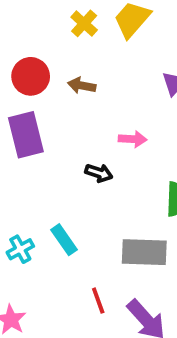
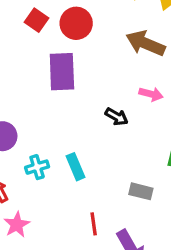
brown arrow: (82, 86) -> (145, 43), moved, size x1.6
gray rectangle: (144, 252) -> (141, 191), size x0.6

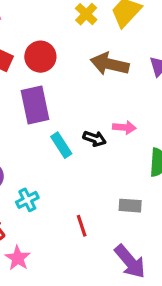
pink arrow: (151, 94) -> (124, 127), moved
cyan rectangle: (75, 167) -> (61, 145), moved
red line: (94, 224) -> (82, 226), moved

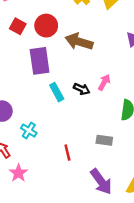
brown arrow: (110, 64) -> (79, 42), moved
pink arrow: (124, 127) -> (104, 82), turned -70
cyan cross: (27, 200) -> (29, 131), turned -35

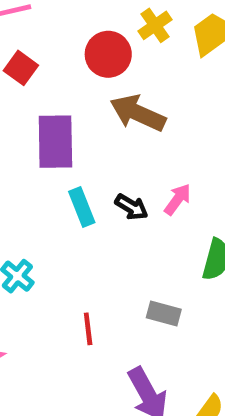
red circle: (46, 26) -> (108, 54), moved

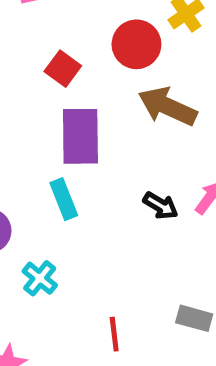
red square: (21, 68) -> (63, 69), moved
cyan rectangle: (82, 207) -> (64, 199), moved

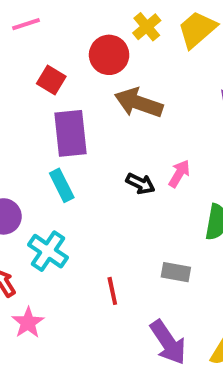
cyan cross: (40, 278) -> (48, 251), size x1.4

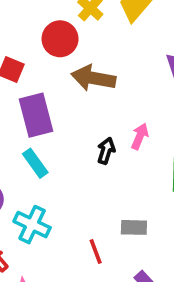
black arrow: (140, 184) -> (106, 151), turned -90
gray rectangle: (176, 272) -> (134, 227), moved

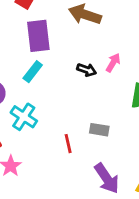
black arrow: (106, 151) -> (87, 70), turned 84
cyan rectangle: (35, 163) -> (33, 72), turned 65

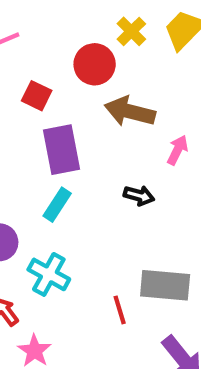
pink arrow: (113, 63) -> (177, 150), moved
gray rectangle: (99, 130) -> (165, 285), size x1.6

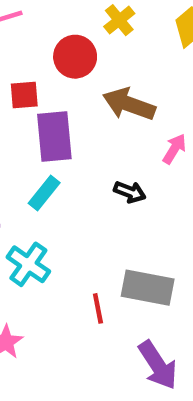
yellow cross: (131, 31) -> (119, 20), moved
red circle: (95, 64) -> (75, 57), moved
red square: (37, 96) -> (24, 95), moved, turned -36

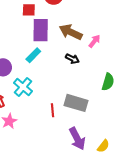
brown arrow: (129, 104) -> (71, 32), moved

